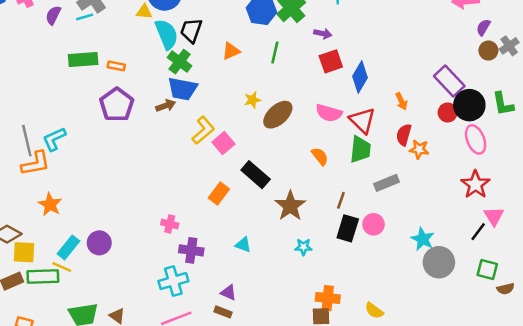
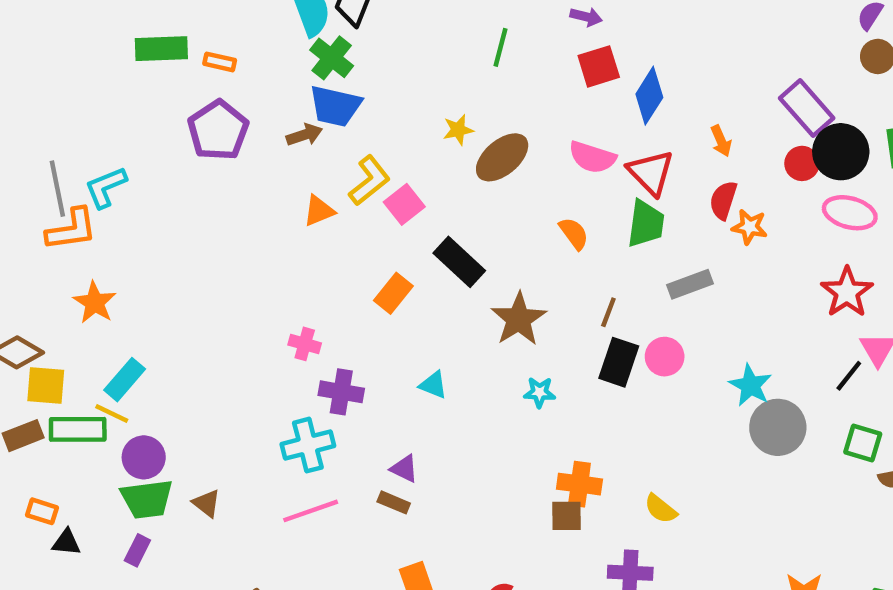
orange triangle: (231, 51) -> (319, 211), moved
pink ellipse: (476, 139) -> (850, 213), turned -56
purple circle: (99, 243) -> (144, 457), moved

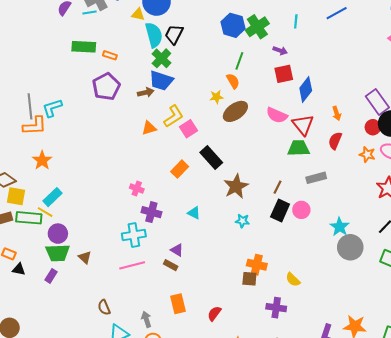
green trapezoid: (646, 224) -> (298, 148), turned -105
orange star: (750, 227) -> (367, 154), moved
orange semicircle: (574, 233) -> (233, 81), moved

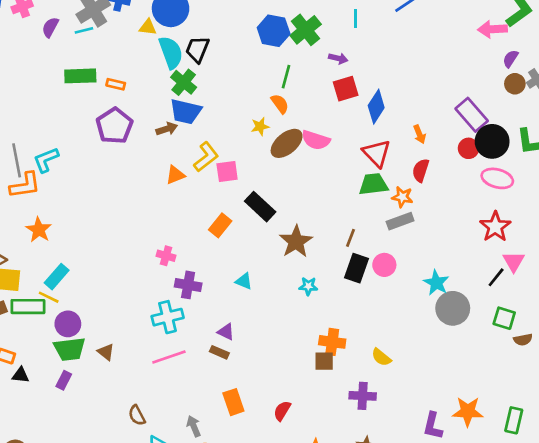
pink semicircle: (277, 115) -> (316, 140), moved
pink square: (188, 129) -> (227, 171), turned 30
orange star: (367, 154) -> (402, 197), moved

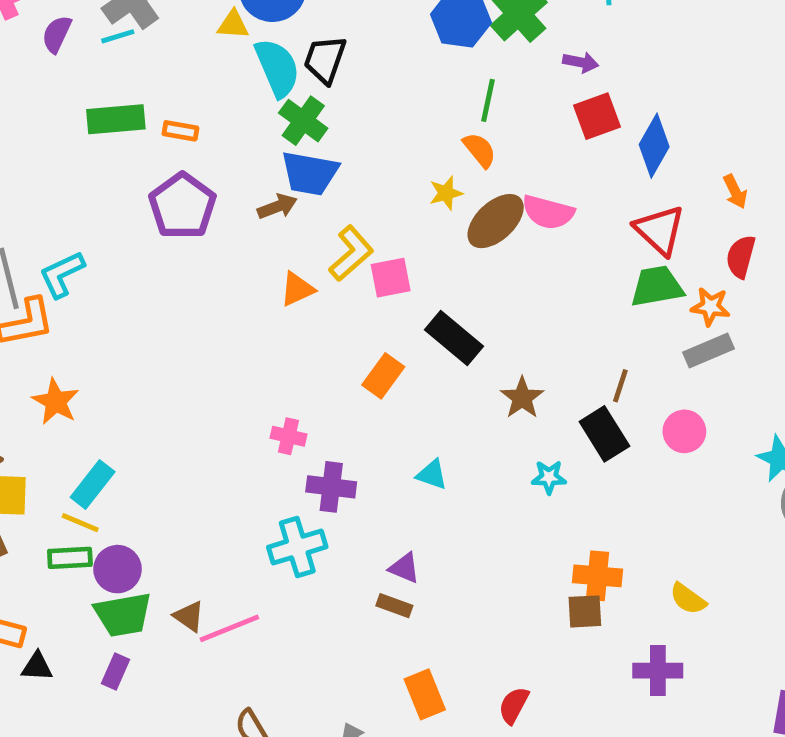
brown star: (296, 242) -> (522, 398), size x0.7
black rectangle: (357, 268) -> (604, 434), moved, turned -48
green rectangle: (28, 307) -> (70, 558), moved, size x0.7
pink line: (169, 357) -> (229, 628), moved

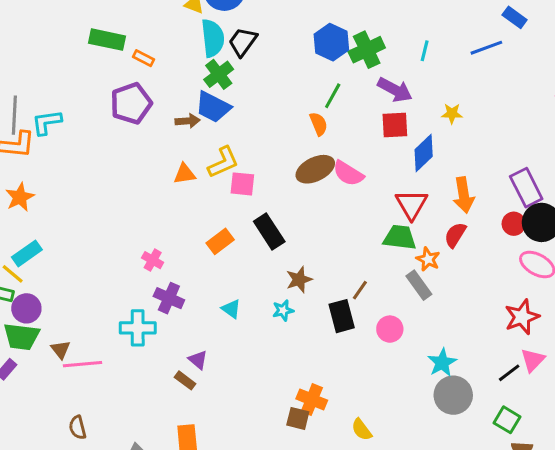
purple arrow: (581, 62) -> (395, 90), size x1.6
orange arrow: (735, 192) -> (464, 195), size x1.6
yellow star: (446, 193) -> (452, 114), moved
gray rectangle: (709, 351) -> (419, 285), turned 60
cyan star: (549, 477) -> (283, 310), moved, turned -30

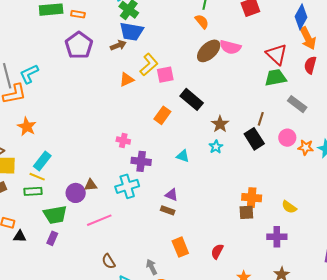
blue diamond: (424, 153) -> (301, 17), moved
orange star: (428, 259) -> (306, 147), moved
purple circle: (26, 308) -> (76, 193), moved
brown triangle: (61, 350) -> (91, 185), moved, turned -40

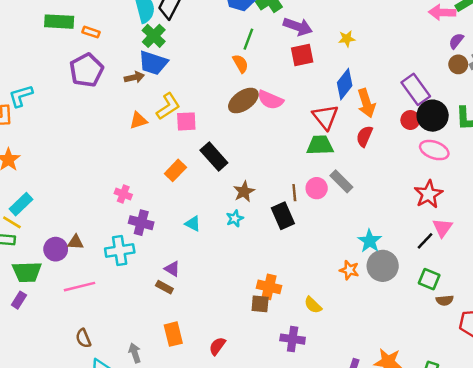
blue diamond: (301, 17) -> (345, 84), moved
brown line: (261, 119) -> (294, 193), turned -32
pink circle: (287, 138) -> (317, 188), moved
orange star: (306, 147) -> (349, 270), moved

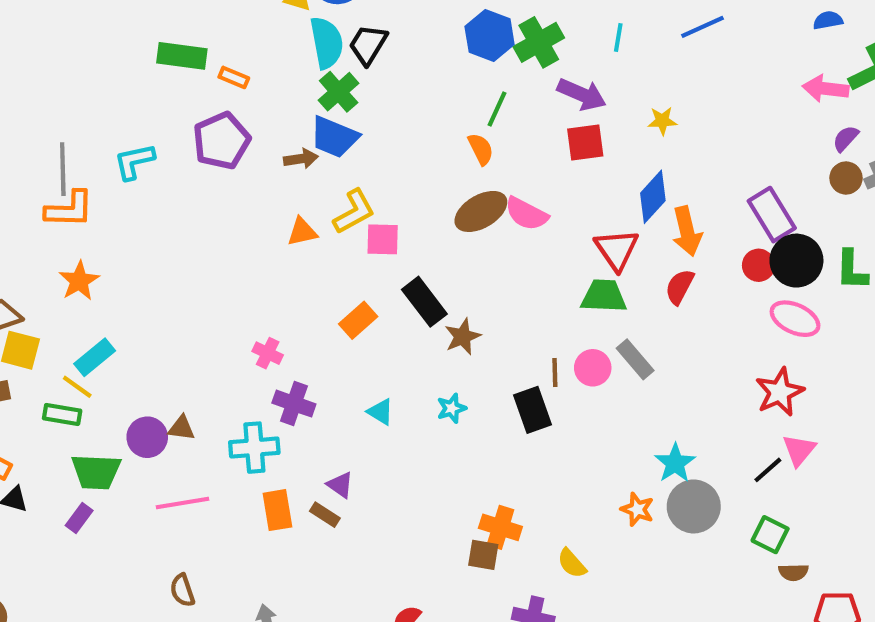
cyan L-shape: (21, 96) -> (134, 161), moved
brown star: (244, 192) -> (463, 337), moved
orange rectangle: (173, 334) -> (277, 510), moved

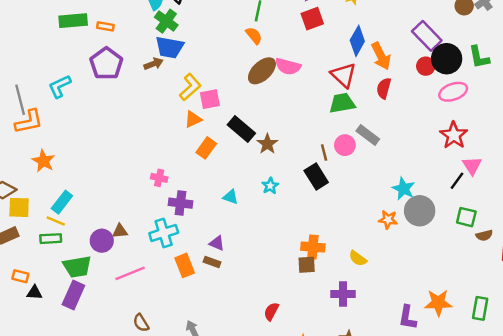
orange triangle: (302, 232) -> (193, 119), moved
pink ellipse: (795, 319) -> (453, 92), turned -32
purple rectangle: (79, 518) -> (73, 295), size x1.6

